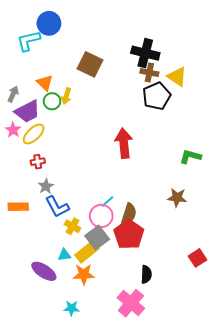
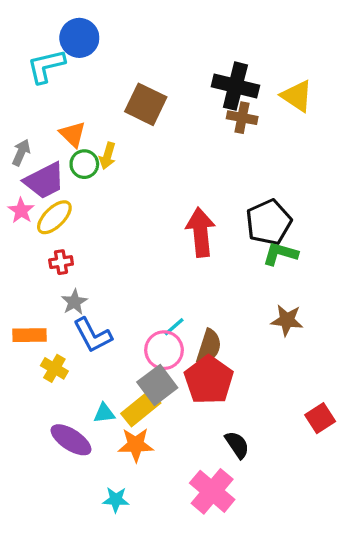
yellow triangle: (177, 77) -> (297, 96), moved
black pentagon: (157, 96) -> (269, 222), moved
green L-shape: (190, 157) -> (280, 254), moved
yellow cross: (73, 226) -> (54, 368), moved
black semicircle: (146, 274) -> (237, 445), turned -36

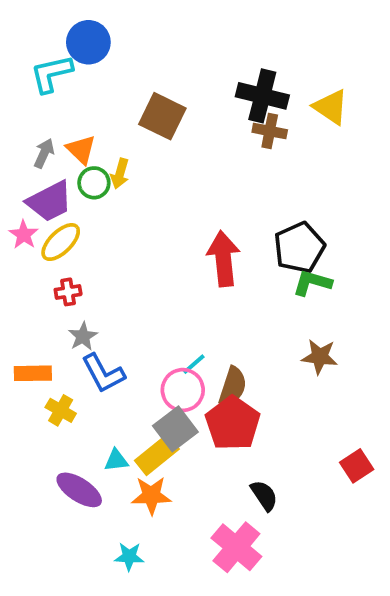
gray arrow: (21, 152) -> (44, 153), moved

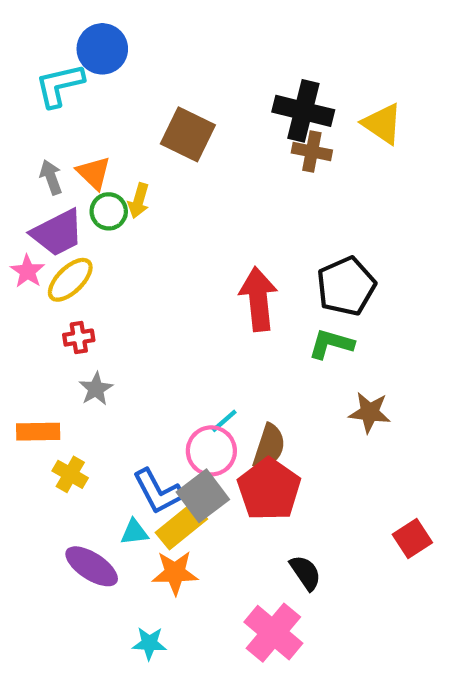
gray arrow: (44, 153) -> (51, 177), turned -44
green L-shape: (312, 283) -> (331, 344), moved
blue L-shape: (103, 373) -> (158, 491), moved

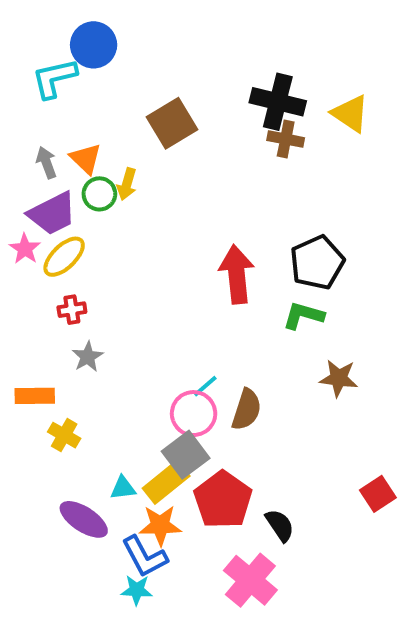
brown square: (188, 134) -> (172, 123), turned 33
red pentagon: (269, 489) -> (223, 500), moved
blue L-shape: (158, 491) -> (144, 557), moved

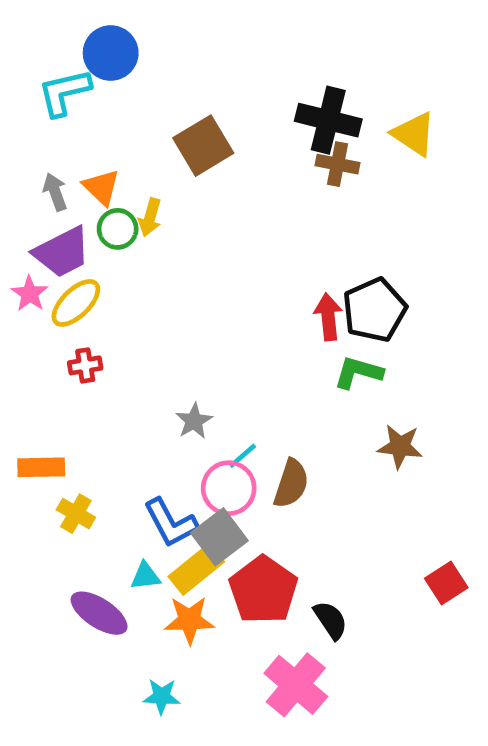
red arrow: (237, 274) -> (328, 317), moved, size x0.7
gray star: (88, 357) -> (194, 421), moved
blue L-shape: (144, 557) -> (171, 523), moved

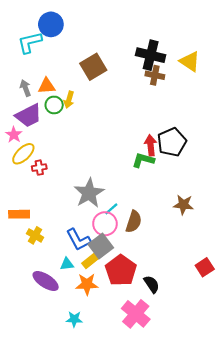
orange triangle: (101, 187) -> (47, 86), turned -48
yellow ellipse: (76, 303) -> (23, 154), moved
green L-shape: (358, 372) -> (143, 160), moved
gray star: (194, 421) -> (89, 193), size x1.8
yellow rectangle: (196, 569) -> (90, 261), size x0.7

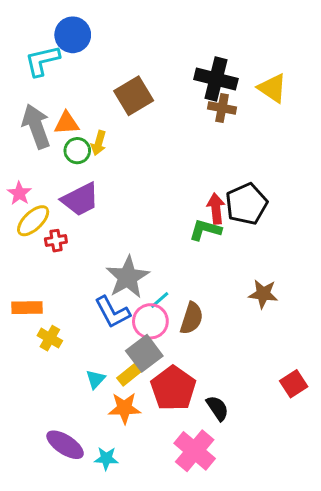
gray arrow: (25, 88) -> (36, 126), size x1.8
purple trapezoid: (29, 116) -> (80, 199), moved
blue L-shape: (78, 240) -> (112, 312), moved
cyan triangle: (67, 264) -> (96, 379), turned -40
purple ellipse: (46, 281) -> (65, 445), moved

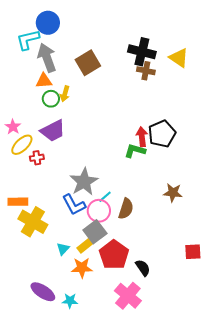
gray arrow: (36, 126) -> (47, 58), moved
yellow cross: (50, 338) -> (33, 222), size x1.8
red square: (294, 384) -> (193, 252), turned 30

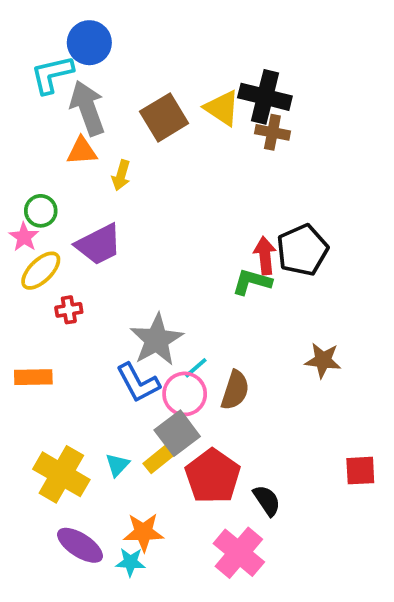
yellow triangle: (179, 58) -> (222, 108), moved
green circle: (51, 99) -> (41, 211), moved
red cross: (37, 158) -> (69, 310), moved
yellow cross: (33, 222) -> (61, 474), moved
orange star: (82, 268) -> (144, 532), moved

